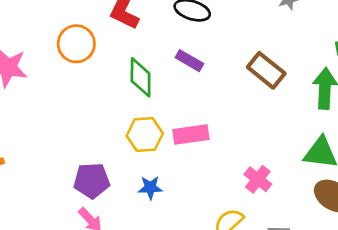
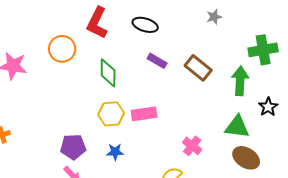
purple rectangle: (189, 61) -> (157, 61), moved

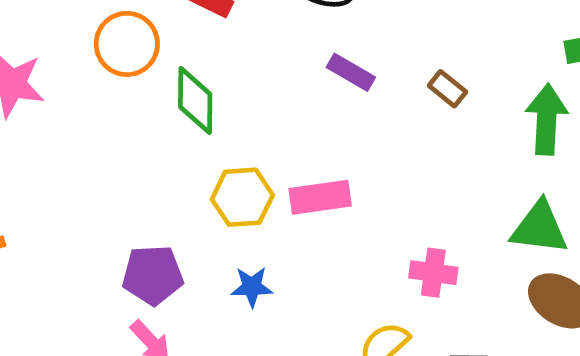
brown rectangle: (198, 68) -> (447, 89), size x0.6
green diamond: (108, 73) -> (195, 101), moved
pink cross: (192, 146) -> (433, 273), turned -30

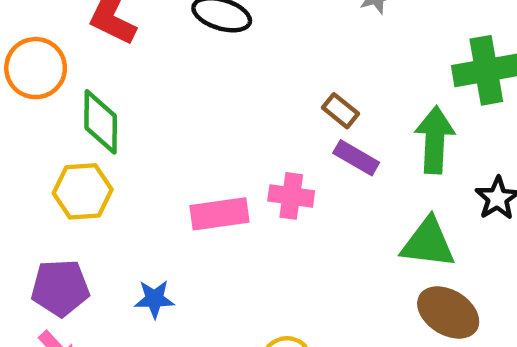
purple rectangle: (351, 72) -> (356, 158), moved
yellow hexagon: (242, 197) -> (83, 191), moved
pink cross: (433, 273) -> (291, 196), moved

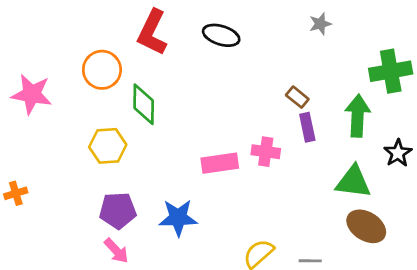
purple rectangle: (356, 158) -> (307, 127), turned 48
yellow hexagon: (83, 191) -> (108, 146), moved
blue star: (154, 299) -> (178, 218), size x1.5

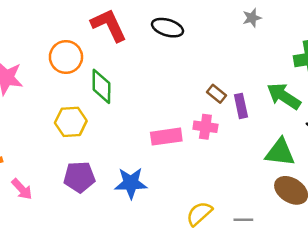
red L-shape: (152, 32) -> (109, 25), turned 129
brown rectangle: (297, 97) -> (216, 94), moved
green arrow: (358, 116) -> (284, 96), turned -60
pink arrow: (116, 251) -> (22, 189), moved

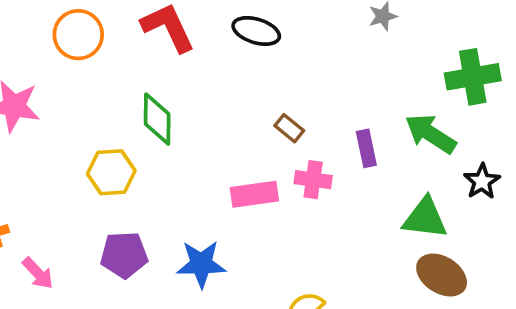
orange circle: (66, 57) -> (78, 35), moved
brown rectangle: (216, 94) -> (289, 128), moved

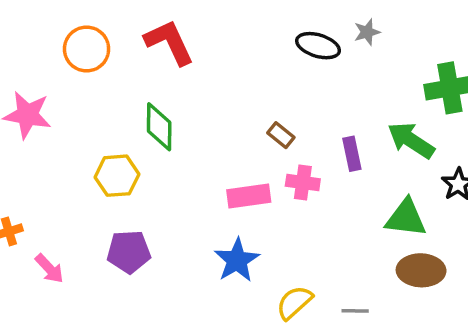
black ellipse: (256, 31) -> (318, 46), moved
blue star: (201, 264) -> (237, 260), moved, turned -30
brown ellipse: (442, 275) -> (421, 270), turned -30

